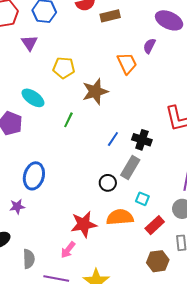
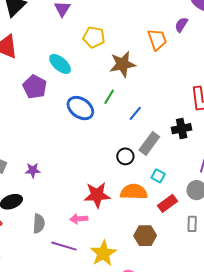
green line: (68, 120) -> (109, 97), moved
black cross: (142, 140) -> (182, 129), moved, turned -36
blue ellipse: (34, 176) -> (80, 108), moved, turned -76
pink arrow: (68, 250) -> (79, 219), turned 42
brown hexagon: (158, 261) -> (145, 236), moved

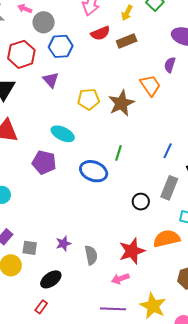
brown star: (123, 64) -> (121, 103), moved
blue line: (135, 113) -> (168, 151), moved
black circle: (125, 156) -> (141, 202), moved
gray semicircle: (39, 224) -> (91, 255), moved

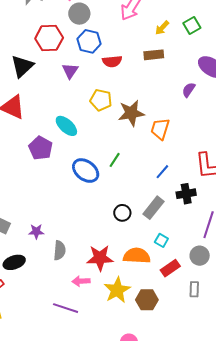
red semicircle: (100, 33) -> (112, 61), moved
orange trapezoid: (150, 85) -> (160, 129), moved, turned -145
yellow star: (153, 306) -> (117, 290), moved

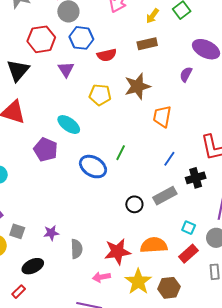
brown star: (131, 113) -> (137, 86), moved
gray rectangle: (154, 208) -> (165, 196), turned 30
cyan square: (161, 240) -> (189, 228), moved

